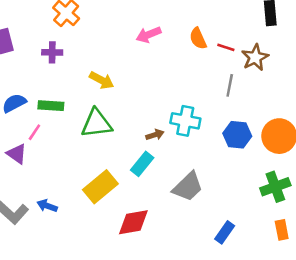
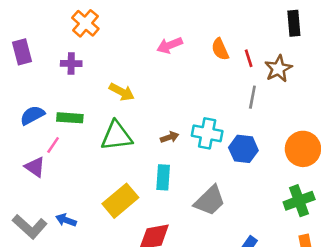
red line: (226, 47) -> (249, 58), turned 54
brown arrow: (155, 135) -> (170, 137), moved
blue hexagon: (237, 135) -> (243, 149), moved
cyan rectangle: (142, 164) -> (163, 177), turned -35

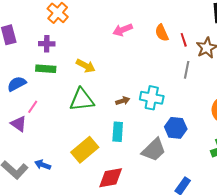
green rectangle: (70, 118) -> (46, 69), moved
blue hexagon: (243, 149) -> (176, 128), moved

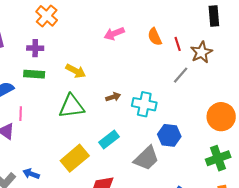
gray line: (187, 70) -> (181, 75), turned 30
brown arrow: (123, 101) -> (113, 97), moved
pink line: (33, 107) -> (21, 114), turned -32
cyan rectangle: (118, 132) -> (109, 140), turned 48

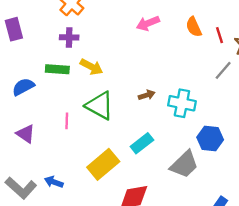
purple cross: (35, 48) -> (69, 37), moved
yellow arrow: (76, 71) -> (91, 67), moved
green triangle: (72, 106) -> (100, 106), turned 36
pink line: (21, 114) -> (67, 121), moved

